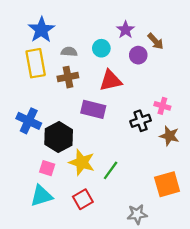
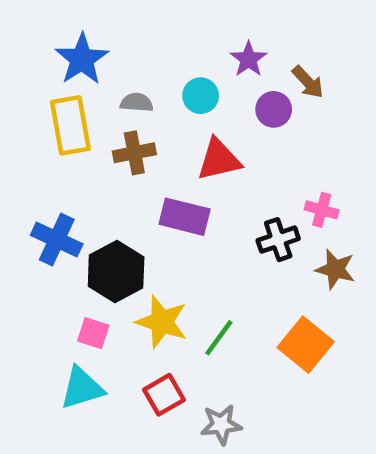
orange square: (167, 184) -> (306, 345), moved, turned -35
gray star: (137, 214) -> (221, 425), moved

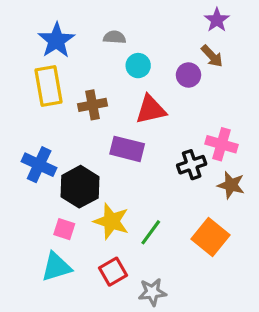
purple star: (249, 59) -> (217, 20), moved
gray semicircle: (137, 103) -> (115, 37), moved
pink cross: (322, 210) -> (222, 144), size x1.4

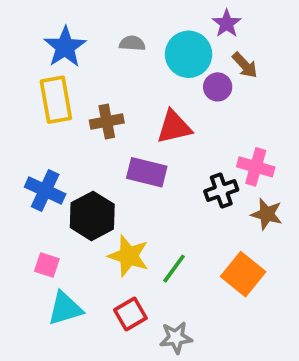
purple star: (217, 20) -> (227, 23), moved
cyan circle: (138, 66) -> (189, 54), moved, size x1.6
pink square: (64, 229) -> (47, 265), moved

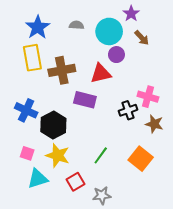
purple circle: (218, 87) -> (116, 55), moved
brown cross: (107, 121) -> (62, 70), size x1.4
yellow star: (129, 256) -> (58, 155), moved

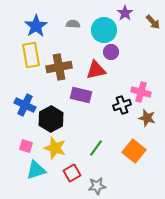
brown arrow: (142, 38) -> (153, 22), moved

